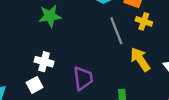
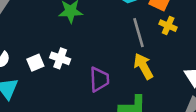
yellow arrow: (140, 59) -> (143, 66), moved
white square: (35, 85) -> (35, 63), moved

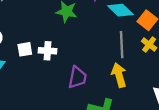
white cross: (60, 58) -> (47, 51), turned -30

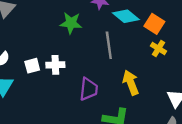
gray line: (122, 45) -> (109, 45), moved

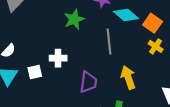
green star: (71, 23) -> (74, 19), turned -30
white square: (32, 66) -> (35, 72), moved

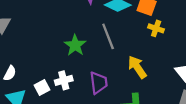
green star: (74, 19) -> (75, 45), moved
white cross: (58, 58) -> (64, 80), moved

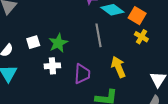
green star: (75, 45) -> (58, 43), moved
white square: (42, 87) -> (33, 42), moved

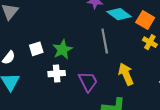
purple trapezoid: (82, 74) -> (88, 82), turned -30

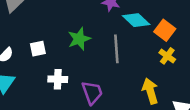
green star: (62, 49) -> (79, 39), moved
yellow arrow: (126, 74) -> (150, 91), moved

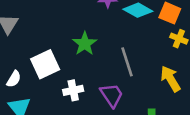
white square: (38, 49) -> (45, 64), size x1.6
gray line: (116, 49) -> (127, 62), moved

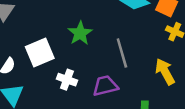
white cross: (73, 90) -> (67, 80), turned 30
purple trapezoid: (112, 95) -> (105, 86), turned -72

